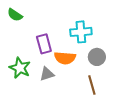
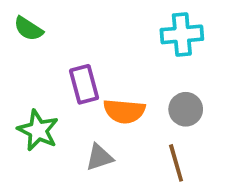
cyan cross: (81, 32) -> (182, 34), moved
gray triangle: (47, 74) -> (99, 157), moved

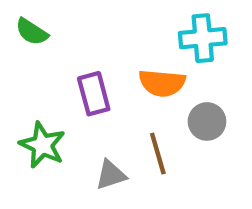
orange semicircle: (124, 111) -> (162, 83), moved
brown line: (176, 163) -> (158, 154), moved

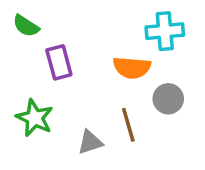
purple rectangle: (94, 94) -> (59, 62), moved

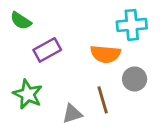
purple rectangle: (59, 62) -> (47, 50), turned 76

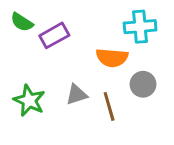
purple rectangle: (47, 50) -> (54, 35), moved
gray triangle: (72, 114) -> (76, 95), moved

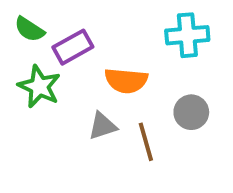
orange semicircle: (112, 58) -> (126, 81), moved
green star: (29, 101) -> (39, 87), moved

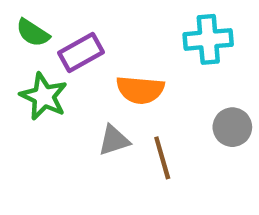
gray circle: (191, 112) -> (232, 127), moved

